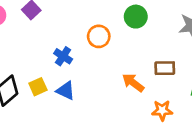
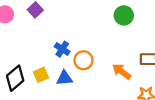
orange circle: (99, 36) -> (83, 60), moved
blue triangle: (66, 91) -> (64, 78), turned -30

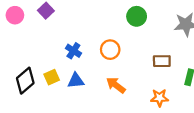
orange circle: (83, 60) -> (110, 50), moved
orange arrow: (122, 71) -> (116, 85), moved

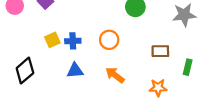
blue cross: (73, 51) -> (73, 41), turned -35
yellow square: (52, 77) -> (52, 40), moved

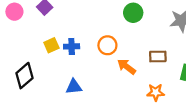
blue triangle: (75, 71) -> (74, 87), moved
orange arrow: (115, 75) -> (126, 67), moved

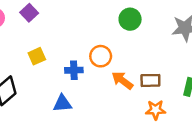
blue cross: (72, 46) -> (74, 70), moved
brown rectangle: (158, 56) -> (150, 80), moved

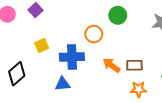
orange circle: (101, 56) -> (94, 34), moved
blue cross: (74, 70) -> (72, 57), size x1.6

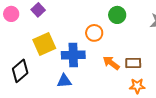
yellow square: (42, 45) -> (44, 44), size x1.6

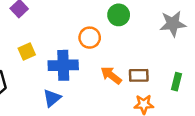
yellow square: (44, 44) -> (27, 51), size x0.6
blue triangle: (64, 81) -> (52, 98), turned -35

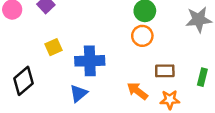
orange circle: (90, 38) -> (142, 36), moved
orange arrow: (111, 75) -> (137, 91), moved

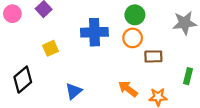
blue cross: (90, 61) -> (94, 32), moved
brown rectangle: (165, 71) -> (153, 56), moved

